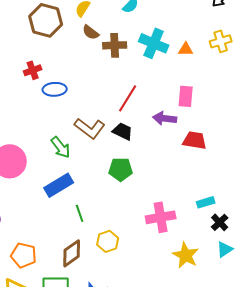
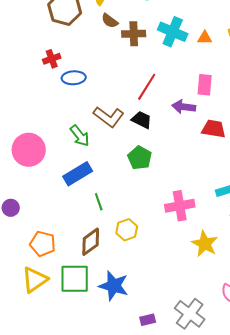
green pentagon: (121, 169) -> (140, 158), turned 30

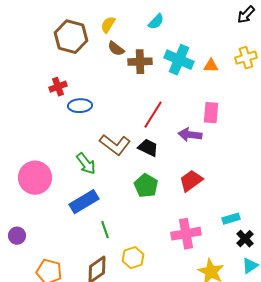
red trapezoid: (214, 129) -> (191, 181), moved, turned -45

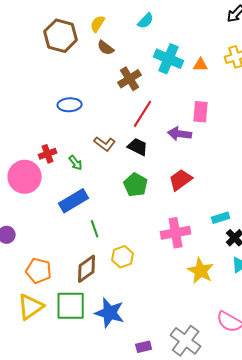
brown cross: (140, 62) -> (130, 79), moved, turned -30
red cross: (58, 87) -> (48, 154), moved
brown L-shape: (115, 145) -> (105, 144), size x0.7
green arrow: (86, 164) -> (76, 163), size x0.7

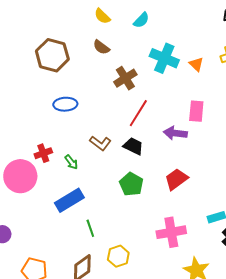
yellow semicircle: (98, 24) -> (102, 16), moved, turned -78
brown hexagon: (61, 36) -> (52, 55), moved
orange triangle: (201, 65) -> (196, 64), turned 42

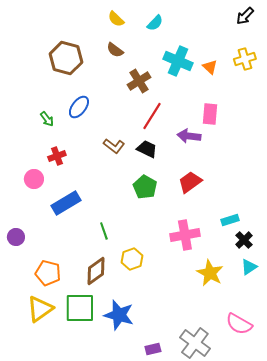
blue ellipse: (65, 104) -> (79, 107), turned -50
green arrow: (71, 162) -> (47, 119), moved
pink circle: (20, 176) -> (34, 179), size x0.6
blue rectangle: (69, 200) -> (66, 203), moved

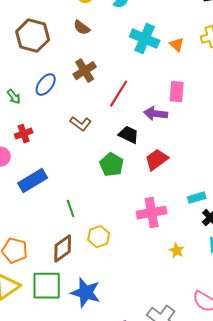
brown cross: (139, 81) -> (85, 71), moved
black trapezoid: (147, 149) -> (129, 135), moved
yellow star: (210, 273) -> (177, 251), size x0.6

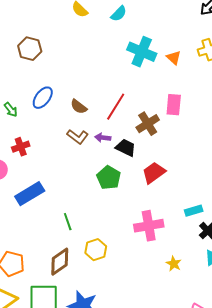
brown semicircle: (82, 28) -> (79, 107), moved
brown hexagon: (33, 36) -> (30, 49), size x0.7
brown cross: (85, 71) -> (148, 124), moved
purple arrow: (156, 114) -> (103, 138), moved, size x0.7

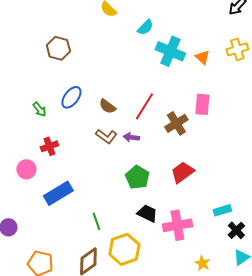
cyan semicircle: (119, 14) -> (145, 27), moved
black trapezoid: (126, 148) -> (147, 213), moved
yellow hexagon: (96, 250) -> (124, 249), size x1.4

